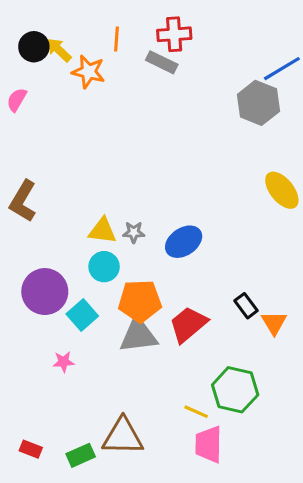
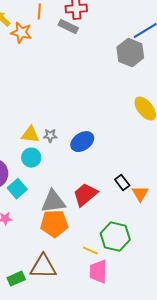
orange pentagon: (140, 301) -> (54, 224), moved

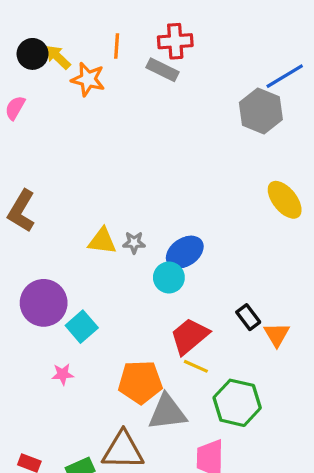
cyan circle: (31, 158) -> (169, 277), moved
gray triangle: (53, 202) -> (167, 412), moved
yellow line: (90, 251) -> (196, 366), moved

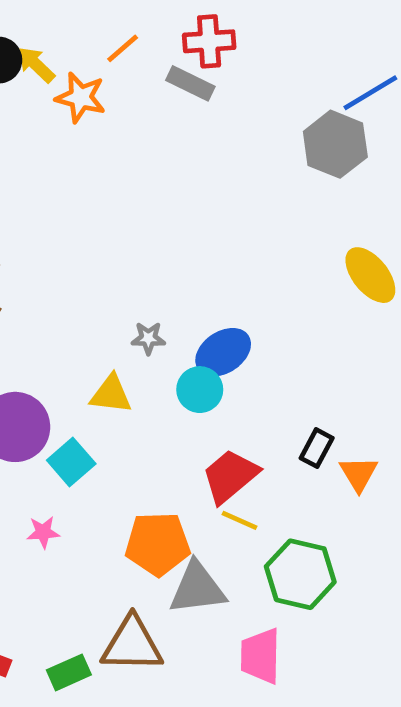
orange line: (117, 46) -> (123, 48), turned 45
yellow triangle: (102, 241) -> (111, 394), moved
black rectangle: (248, 317) -> (317, 448), turned 65

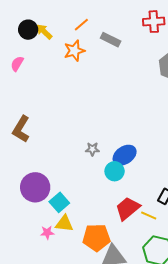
red cross: (209, 41) -> (154, 22), moved
orange star: (81, 97) -> (74, 51), moved, turned -30
yellow triangle: (111, 394) -> (64, 223), moved
yellow line: (239, 520) -> (149, 215), moved

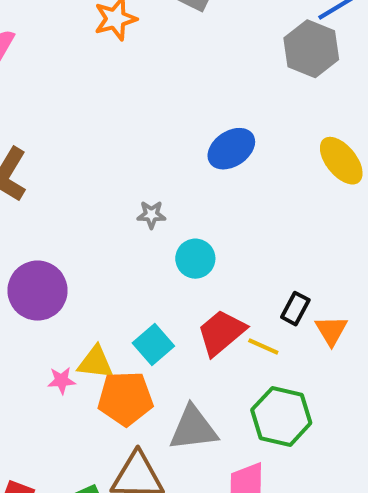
blue ellipse: (125, 155) -> (231, 149), moved
cyan square: (59, 202) -> (153, 344), moved
orange pentagon: (96, 238) -> (125, 398), moved

